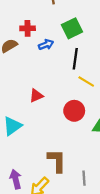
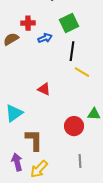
red triangle: (36, 96) -> (44, 89), moved, turned 48
red circle: (74, 111) -> (74, 126), moved
brown L-shape: (57, 161) -> (34, 140), moved

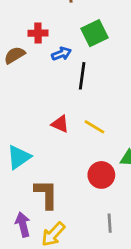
black line: (72, 51) -> (82, 76), moved
yellow line: (82, 72) -> (94, 127), moved

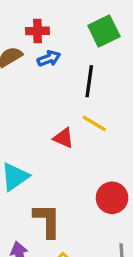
blue arrow: (61, 54) -> (49, 59), moved
yellow line: (94, 127) -> (94, 123), moved

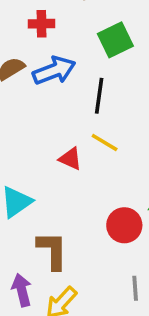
red cross: (38, 31) -> (42, 24), moved
blue arrow: (49, 59) -> (54, 70), size x1.6

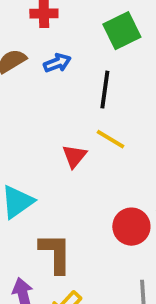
blue arrow: (54, 70) -> (57, 63), size x0.6
red triangle: (70, 159) -> (74, 156), turned 45

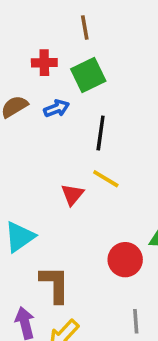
green square: (122, 31) -> (88, 75), moved

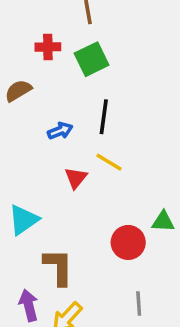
blue arrow: (57, 108) -> (60, 131), moved

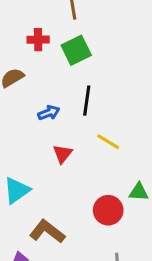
yellow line: (109, 162) -> (108, 142), moved
brown L-shape: (58, 267) -> (47, 232), turned -52

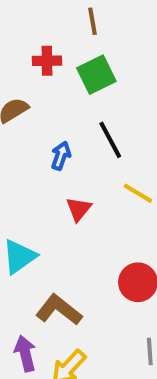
black line: (87, 101) -> (110, 140), turned -36
blue arrow: (49, 113) -> (61, 156), turned -50

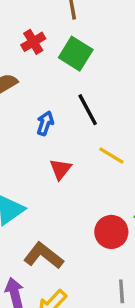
red cross: (47, 61) -> (33, 42), turned -30
green square: (96, 75) -> (76, 54), turned -32

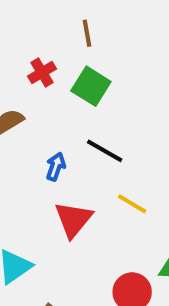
black line: (88, 110) -> (105, 151), turned -32
red triangle: (60, 169) -> (73, 219), size x1.5

